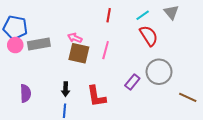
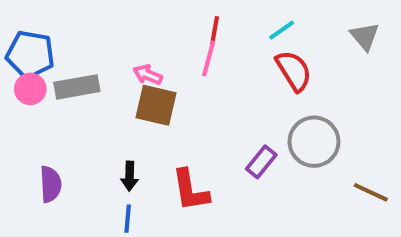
gray triangle: (171, 12) -> (365, 36), moved
pink line: (106, 50) -> (209, 59), moved

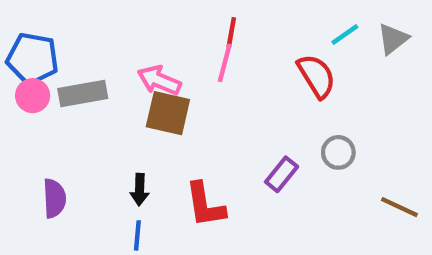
cyan line: (282, 30) -> (345, 35), moved
gray triangle: (365, 36) -> (393, 39), turned 32
pink arrow: (148, 75) -> (159, 80), size x1.4
gray circle: (314, 142) -> (338, 152), size x0.6

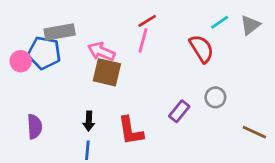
red line: (231, 32) -> (147, 21), turned 48
blue pentagon: (33, 59) -> (44, 53), moved
gray rectangle: (83, 93) -> (60, 32), moved

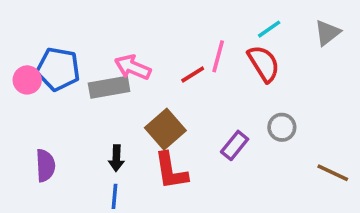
red line: (147, 21) -> (193, 75), moved
cyan line: (220, 22) -> (269, 29), moved
gray rectangle: (60, 32) -> (109, 87), moved
pink line: (143, 40) -> (218, 56), moved
brown square: (107, 72) -> (165, 129), moved, turned 36

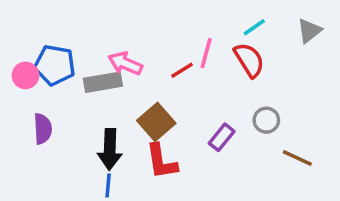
black arrow: (116, 158) -> (110, 149), size x1.6
purple semicircle: (45, 165) -> (43, 129), moved
brown line: (333, 173) -> (297, 158), moved

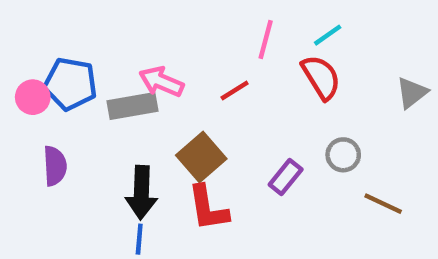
gray triangle: (309, 31) -> (412, 93), moved
pink line: (206, 53) -> (266, 40), moved

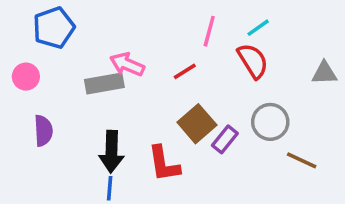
blue pentagon: (70, 84) -> (54, 28), moved, turned -30
gray triangle: (412, 93) -> (324, 73), turned 36
gray circle: (343, 155) -> (270, 122), size x1.4
brown square: (201, 157) -> (197, 124), moved

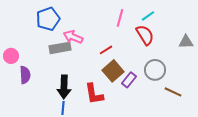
blue pentagon: (54, 28) -> (48, 19), moved
red line: (185, 71) -> (106, 50), moved
pink circle: (26, 77) -> (11, 56), moved

